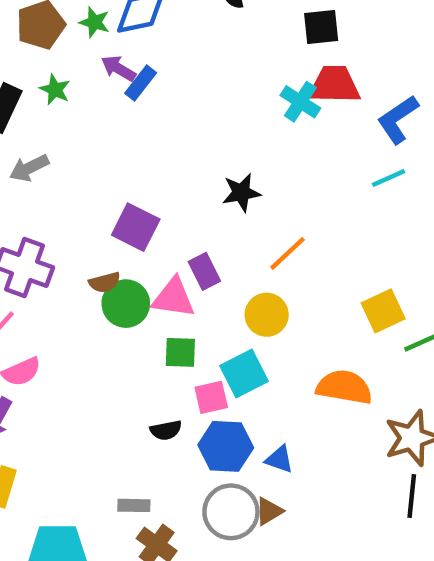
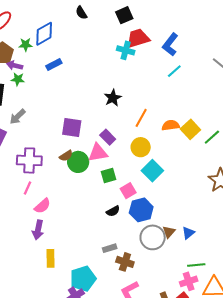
purple arrow: (118, 68) -> (15, 66), moved
blue rectangle: (141, 83) -> (54, 64), turned 42
cyan square: (244, 374) -> (152, 171), moved
orange semicircle: (344, 387) -> (171, 125), moved, size x0.7
blue triangle: (279, 459) -> (188, 233), moved, turned -40

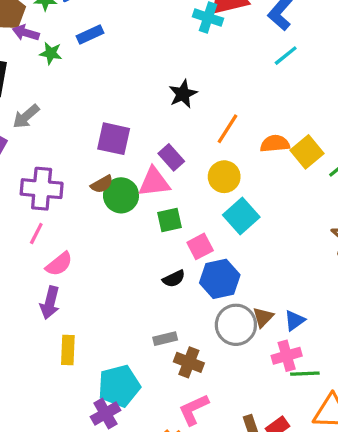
green star: (18, 79) -> (51, 53), moved
pink cross: (189, 281) -> (287, 356), moved

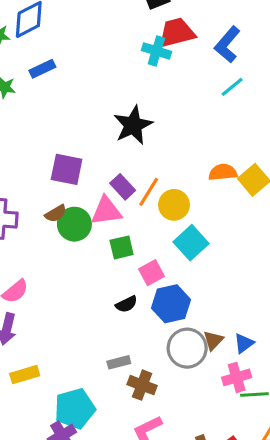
black star: (183, 94) -> (133, 125), size x1.4
orange line: (227, 129) -> (149, 192), moved
yellow rectangle: (68, 350) -> (25, 375), turned 72

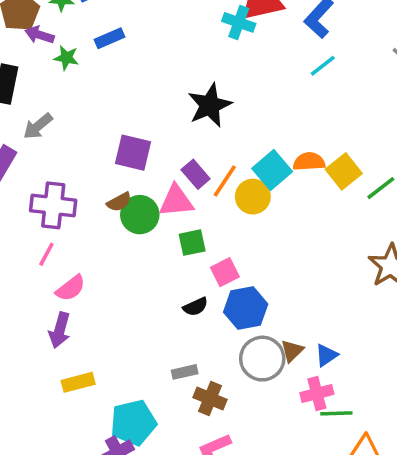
cyan square: (191, 243) -> (272, 170), moved

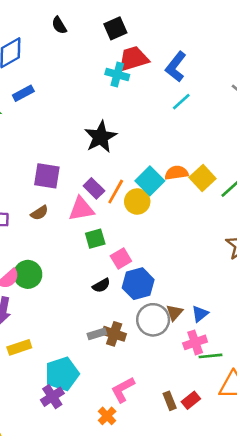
green circle: (140, 215) -> (28, 274), moved
brown cross: (210, 399) -> (114, 334), moved

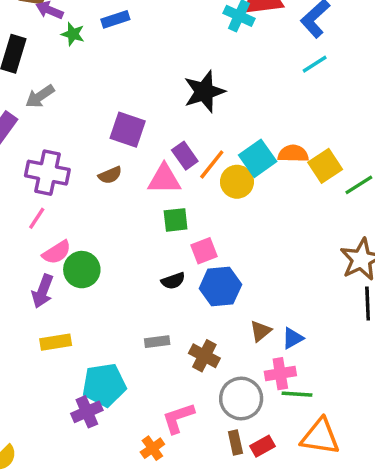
green circle: (28, 274) -> (82, 270), moved
gray circle: (153, 320) -> (241, 399), moved
brown cross: (114, 334) -> (204, 356), moved

